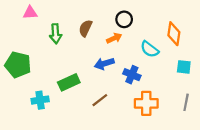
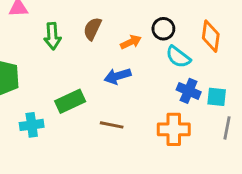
black circle: (124, 19) -> (163, 29), moved
cyan square: (184, 67) -> (217, 97), moved
blue cross: (132, 75) -> (189, 91), moved
brown line: (100, 100) -> (112, 125), turned 49

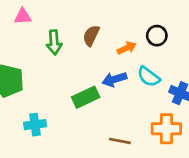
cyan semicircle: (178, 57) -> (149, 77), moved
green rectangle: (70, 101) -> (86, 97), moved
brown line: (112, 125) -> (120, 141), moved

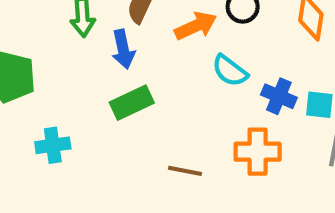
orange arrow: (127, 48) -> (196, 26), size x1.4
blue arrow: (114, 79) -> (123, 49), moved, turned -85

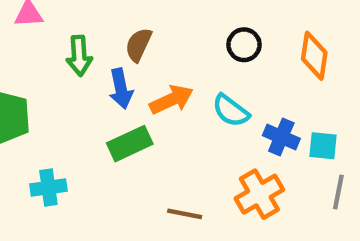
orange arrow: (196, 26) -> (171, 100), moved
orange cross: (258, 152) -> (259, 194), turned -30

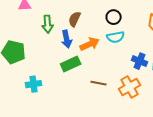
black circle: (244, 45) -> (114, 17), moved
cyan semicircle: (231, 111) -> (116, 37), moved, turned -48
brown line: (185, 214) -> (99, 83), moved

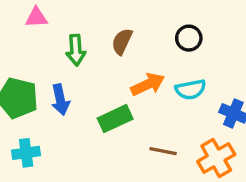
cyan semicircle: (116, 37) -> (191, 89), moved
blue arrow: (67, 39) -> (60, 100), moved
cyan cross: (34, 84) -> (26, 153), moved

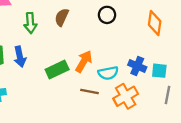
orange arrow: (148, 84) -> (84, 61), moved, turned -35
cyan semicircle: (191, 89) -> (108, 73), moved

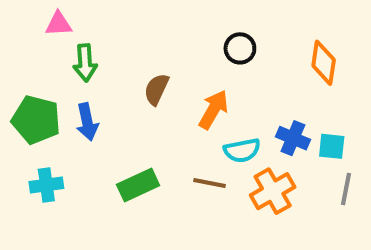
brown semicircle: (62, 17) -> (156, 89), moved
green arrow: (30, 23) -> (85, 63), moved
orange arrow: (84, 61) -> (213, 110), moved
green rectangle: (57, 69) -> (138, 185), moved

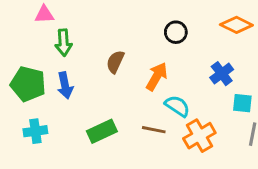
orange diamond: (324, 63) -> (236, 25), moved, turned -72
blue cross: (293, 138) -> (222, 74), moved, turned 30
cyan semicircle: (242, 150) -> (177, 106), turned -135

